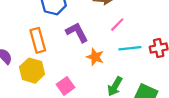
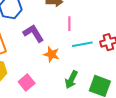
pink line: (117, 25) -> (69, 24), turned -40

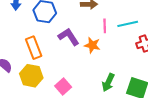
cyan line: (82, 44) -> (128, 24), moved
orange star: (52, 54) -> (92, 45), moved

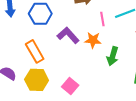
green arrow: (108, 82) -> (113, 56), moved

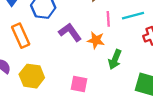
orange rectangle: (35, 51) -> (21, 36), moved
pink square: (70, 86) -> (79, 84), moved, turned -35

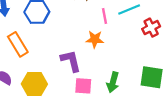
purple L-shape: (70, 32) -> (71, 61), moved, turned 30
green arrow: (115, 59) -> (113, 82), moved

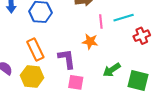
orange rectangle: (18, 44) -> (35, 49), moved
green arrow: (113, 82) -> (112, 70), moved, turned 36

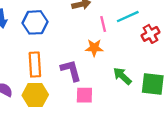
orange rectangle: (35, 49) -> (35, 65), turned 30
green arrow: (112, 70) -> (122, 76), turned 84

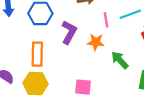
purple L-shape: (71, 70) -> (69, 32), moved, turned 40
green arrow: (122, 76) -> (120, 60), moved

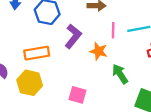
orange rectangle: (37, 54) -> (37, 53), turned 70

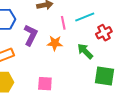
green arrow: (120, 74) -> (85, 51), moved

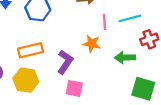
purple L-shape: (31, 35) -> (65, 62), moved
green arrow: (85, 51) -> (125, 58), turned -54

